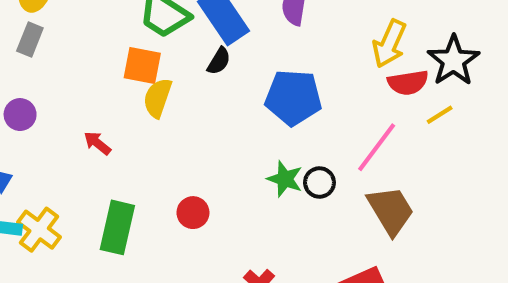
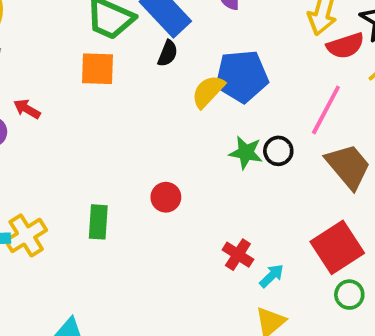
yellow semicircle: (158, 98) -> (208, 91), moved, turned 33
red arrow: (97, 143) -> (27, 109), moved
green rectangle: (117, 227) -> (98, 222), size x0.7
yellow cross: (39, 230) -> (26, 235), turned 30

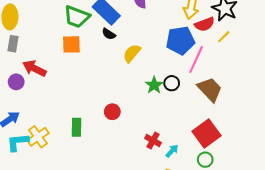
black semicircle: (168, 53) -> (109, 34), turned 104
blue pentagon: (242, 76) -> (180, 41), moved
red arrow: (27, 109) -> (34, 68), size x1.6
green star: (246, 153) -> (154, 85), turned 30
green circle: (349, 295) -> (205, 160), moved

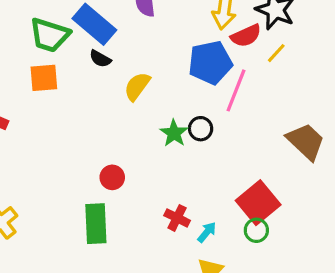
brown trapezoid: (210, 89) -> (306, 141), moved
green rectangle: (77, 127) -> (96, 224), moved, size x1.4
green circle: (205, 160) -> (256, 230), moved

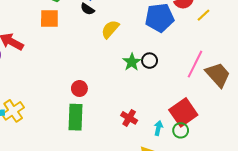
pink line: (236, 90) -> (195, 64), moved
red circle: (112, 177) -> (79, 88), moved
cyan arrow: (207, 232) -> (158, 128), moved, turned -32

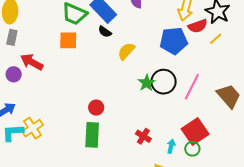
black circle: (150, 61) -> (164, 82), size x1.6
pink line: (195, 64) -> (192, 87), moved

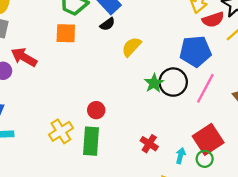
black semicircle: (105, 32) -> (107, 24), turned -72
blue pentagon: (174, 41) -> (195, 51), moved
yellow cross: (33, 128) -> (61, 131), moved

